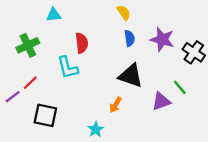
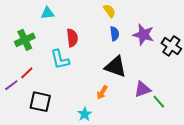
green line: (180, 87) -> (159, 102), moved

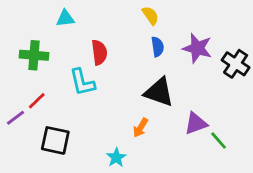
green cross: (25, 40) -> (34, 55), turned 30

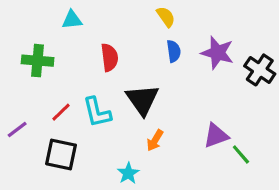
cyan L-shape: (82, 82) -> (97, 112), moved
black triangle: (159, 92) -> (142, 100), moved, turned 36
red line: (37, 101) -> (61, 112), moved

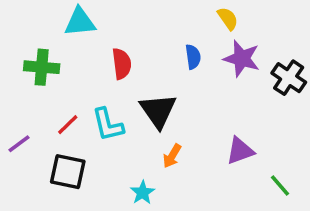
yellow semicircle: (166, 17) -> (228, 19), moved
cyan triangle: (72, 20) -> (80, 22), size x1.4
green line: (241, 154) -> (280, 186), moved

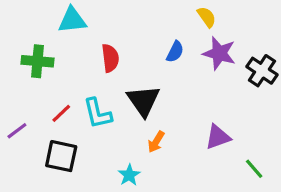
blue semicircle: (193, 57) -> (175, 52), turned 35

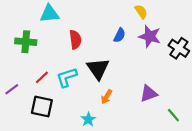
cyan L-shape: (98, 113) -> (67, 77), turned 85

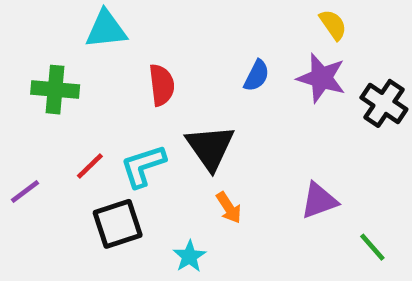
yellow semicircle: (141, 12) -> (333, 25), moved
orange arrow: (107, 97) -> (229, 208), turned -64
black square: (42, 106) -> (118, 224), moved, turned -30

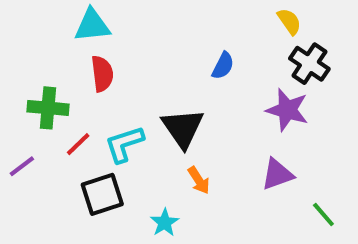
purple star: (321, 78) -> (287, 110), moved
red semicircle: (162, 85) -> (102, 74), moved
green cross: (55, 90) -> (48, 108), moved
black cross: (384, 103) -> (309, 64), moved

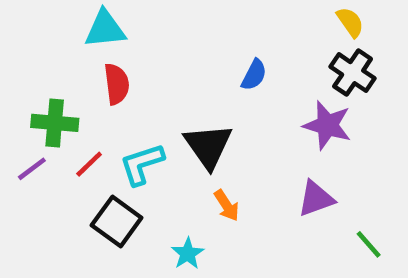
yellow semicircle: (289, 21) -> (350, 22), moved
purple line: (22, 166) -> (32, 169), moved
black square: (102, 194) -> (117, 221), turned -36

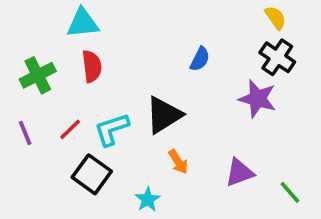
green cross: (55, 123) -> (38, 75), moved, turned -32
black triangle: (208, 146) -> (164, 115), turned 33
purple line: (32, 169) -> (25, 133), turned -75
purple triangle: (316, 199) -> (239, 173), moved

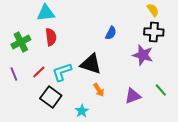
black cross: (277, 57) -> (154, 32), turned -30
black triangle: (164, 115) -> (91, 64), turned 50
green line: (290, 192) -> (161, 90), moved

